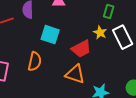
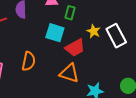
green rectangle: (109, 12) -> (70, 13), moved
cyan square: (50, 35) -> (55, 33), moved

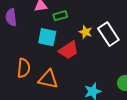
green rectangle: (70, 13) -> (60, 16), turned 64
orange triangle: (69, 73) -> (48, 79), moved

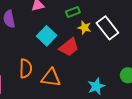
green rectangle: (60, 16) -> (73, 12), moved
cyan square: (47, 37) -> (47, 36), turned 36

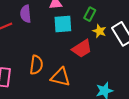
green rectangle: (73, 12) -> (90, 14), turned -48
cyan square: (47, 36) -> (63, 24), moved, turned 36

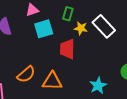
red trapezoid: (82, 49) -> (67, 49), turned 135
orange semicircle: (36, 65) -> (26, 74), turned 54

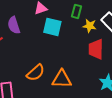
cyan square: (44, 29) -> (52, 27), turned 30
red trapezoid: (67, 49) -> (96, 49), moved

